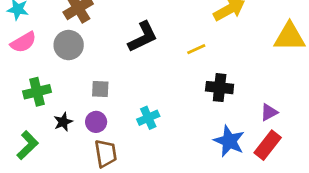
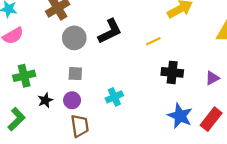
gray circle: (69, 45) -> (74, 38), moved
purple triangle: (269, 112) -> (212, 78), moved

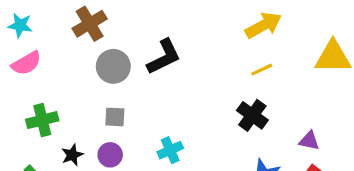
yellow line: (153, 41) -> (262, 70), moved
black cross: (172, 72) -> (252, 115), turned 30
purple triangle: (212, 78) -> (309, 141), moved, turned 40

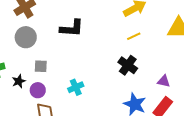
black L-shape: (164, 57) -> (72, 28), turned 30
gray circle: (113, 66) -> (26, 37), moved
black star: (72, 155) -> (19, 81), moved

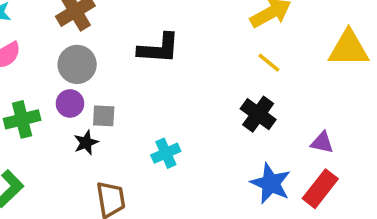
yellow line: (134, 36) -> (269, 63), turned 64
black star: (19, 81) -> (86, 143), moved
purple circle: (38, 90) -> (70, 103), moved

